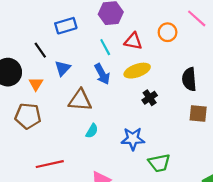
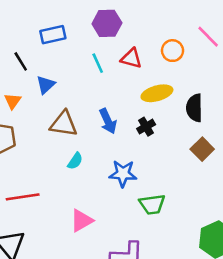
yellow ellipse: (137, 71) -> (157, 93), moved
blue arrow: (102, 74) -> (108, 121), moved
brown square: (198, 114) -> (202, 149), turned 36

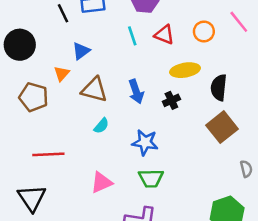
black line: (21, 61) -> (63, 13), moved
orange triangle: (13, 101) -> (62, 74), moved
brown square: (202, 149) -> (222, 127), size x1.4
green trapezoid: (152, 204) -> (151, 178), moved

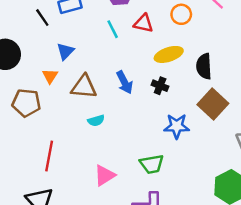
black cross: (171, 100) -> (160, 86), turned -35
cyan semicircle: (101, 126) -> (96, 121), turned 42
blue star: (145, 142) -> (177, 126), moved
red line: (48, 154) -> (49, 156), turned -68

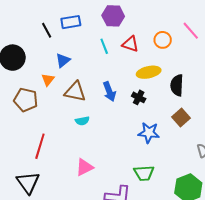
brown square: (213, 104) -> (181, 117), size x0.7
green trapezoid: (152, 164) -> (144, 173), moved

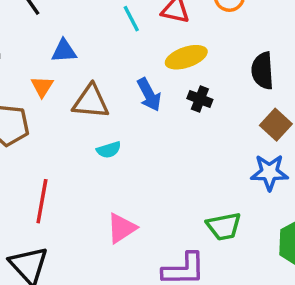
blue triangle: (63, 60) -> (64, 51), turned 42
yellow ellipse: (149, 72) -> (186, 57), moved
blue star: (149, 133) -> (269, 172), moved

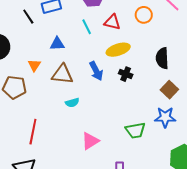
blue triangle: (64, 51) -> (57, 44), moved
green trapezoid: (224, 226) -> (135, 130), moved
pink triangle: (122, 228) -> (90, 141), moved

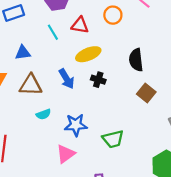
blue star: (165, 117) -> (76, 125), moved

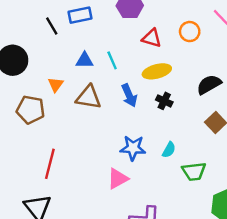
cyan line: (53, 32) -> (112, 60), moved
black semicircle: (136, 60) -> (209, 84), turned 60
cyan semicircle: (43, 114) -> (169, 150), moved, turned -48
green trapezoid: (113, 139) -> (194, 171), moved

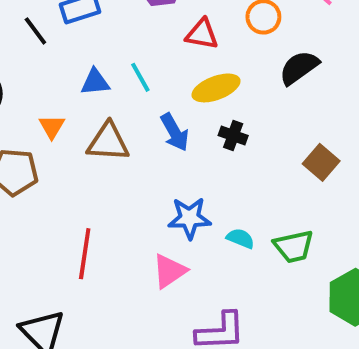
black semicircle: (209, 84) -> (299, 68), moved
cyan semicircle: (169, 150) -> (241, 238), moved, turned -91
red line: (50, 164) -> (85, 254), moved

